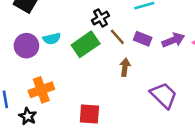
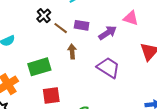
purple arrow: (173, 40) -> (108, 33), moved
green rectangle: (86, 44) -> (39, 67), moved, turned 30

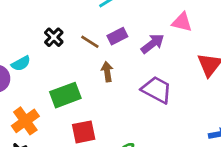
black cross: (44, 16) -> (54, 37), moved
purple rectangle: (82, 25) -> (117, 36), turned -32

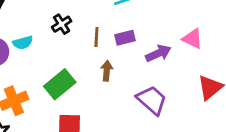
brown line: (90, 42) -> (96, 37), turned 48
green rectangle: (65, 95) -> (60, 84), turned -32

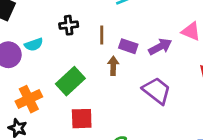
black cross: (62, 24) -> (69, 25), turned 30
purple rectangle: (125, 38) -> (128, 46), moved, turned 36

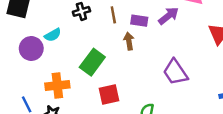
purple trapezoid: (157, 91) -> (175, 72), moved, turned -152
orange cross: (29, 99) -> (57, 85), turned 30

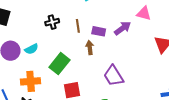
cyan semicircle: (53, 35) -> (31, 49), moved
purple trapezoid: (175, 72) -> (114, 76), moved

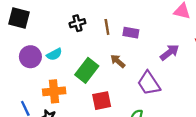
purple arrow: (123, 28) -> (170, 52), moved
brown arrow: (90, 48) -> (118, 61), moved, turned -40

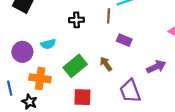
brown line: (107, 27) -> (109, 16), moved
purple circle: (30, 57) -> (22, 52), moved

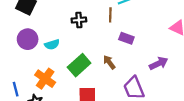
purple circle: (22, 52) -> (28, 39), moved
orange cross: (40, 78) -> (45, 79), turned 30

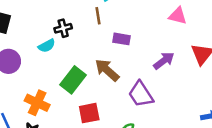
cyan semicircle: (52, 45) -> (47, 46), moved
brown arrow: (109, 62) -> (107, 70), size x1.5

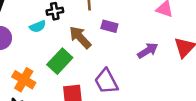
brown arrow: (107, 70) -> (80, 37), moved
purple trapezoid: (141, 94) -> (106, 81), moved

